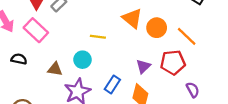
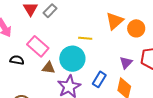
orange triangle: (132, 18) -> (115, 21), turned 42
pink rectangle: (36, 30) -> (38, 46), moved
cyan circle: (82, 60) -> (72, 59), size x1.6

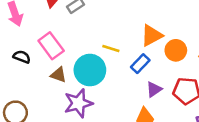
blue rectangle: (99, 79) -> (140, 64), moved

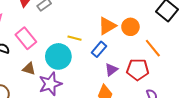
orange circle: (176, 50) -> (130, 27), moved
brown triangle: (58, 75) -> (29, 69), moved

